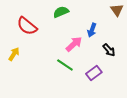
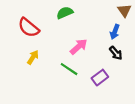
blue arrow: (92, 30) -> (115, 32), moved
yellow arrow: (14, 54) -> (33, 57), moved

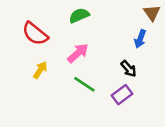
pink arrow: (79, 47) -> (78, 53), moved
black arrow: (116, 53) -> (129, 69), moved

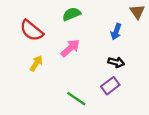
blue arrow: (140, 39) -> (116, 32), moved
black arrow: (129, 69) -> (116, 62), turned -35
green line: (84, 84) -> (76, 99), moved

